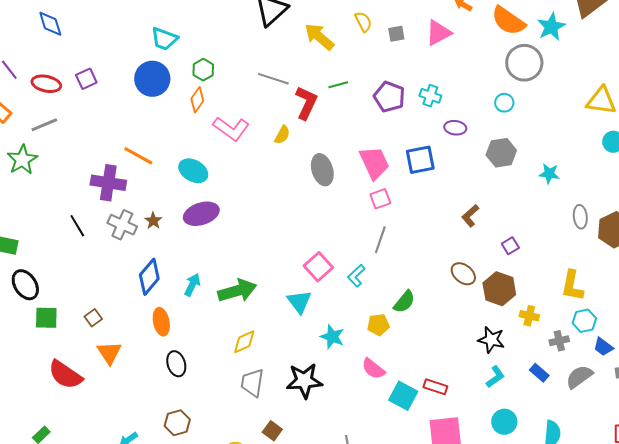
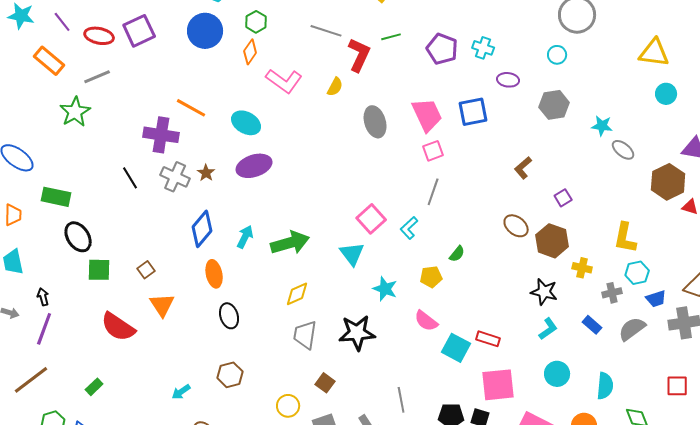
purple square: (86, 79) -> (139, 31), size x1.5
gray ellipse: (580, 217) -> (623, 150), moved, turned -45
green semicircle: (404, 302) -> (457, 254), size x0.7
blue trapezoid: (603, 347) -> (656, 299), turned -55

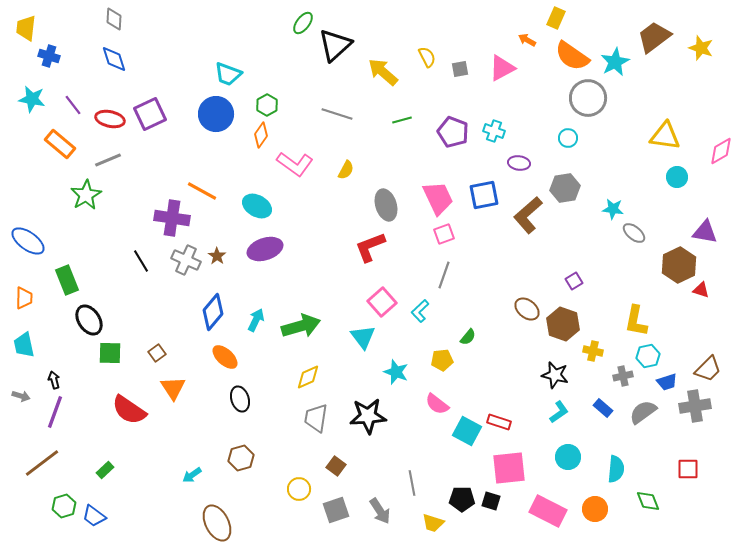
red L-shape: (359, 55) -> (370, 247), moved, turned -136
brown L-shape: (523, 168) -> (528, 215), moved, size x1.6
green rectangle: (56, 197) -> (67, 280), turned 56
orange ellipse: (214, 274) -> (225, 357), turned -36

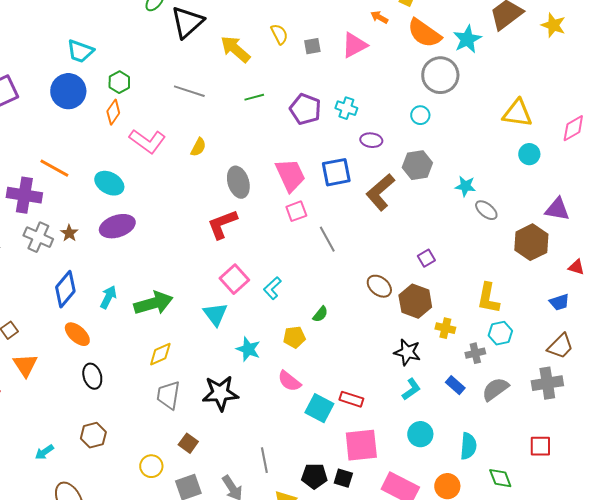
gray line: (444, 275) -> (327, 239), moved, turned -48
red triangle: (701, 290) -> (576, 267), moved
blue trapezoid: (667, 382) -> (559, 302), moved

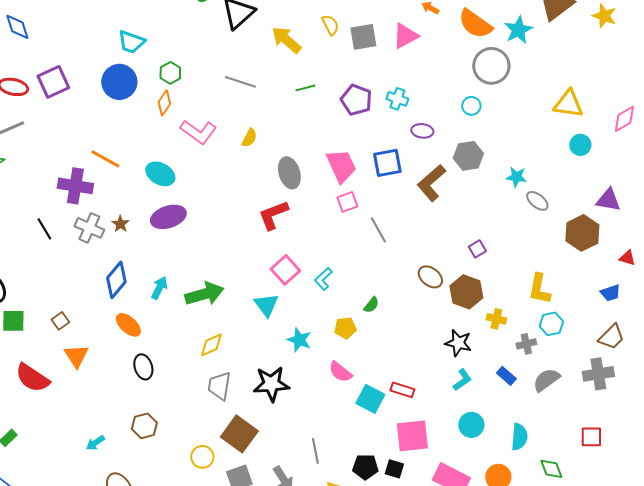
gray square: (312, 46) -> (363, 37), size x1.6
brown square: (188, 443) -> (239, 434), size x1.8

